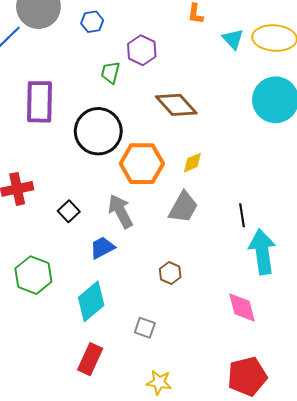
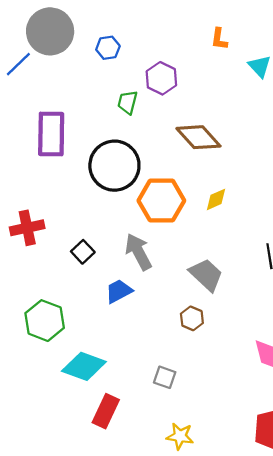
gray trapezoid: (183, 207) -> (206, 275), moved, turned -76
cyan diamond: (91, 301) -> (84, 366), moved, turned 60

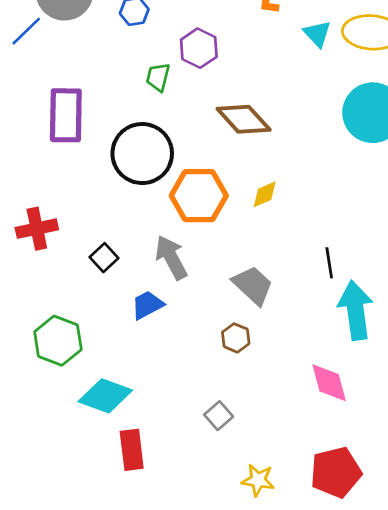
gray square: (165, 377) -> (219, 416), moved, turned 30
red rectangle: (106, 411) -> (132, 450), turned -32
yellow star: (180, 436) -> (258, 480), moved

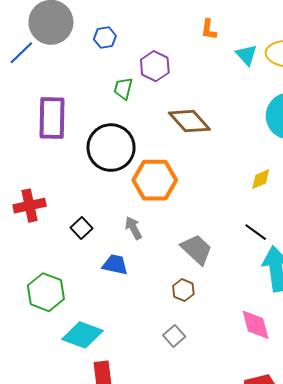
yellow diamond: (265, 194) -> (261, 179), moved
gray arrow: (171, 258) -> (133, 228), size x0.7
black line: (329, 263) -> (256, 232), turned -45
blue trapezoid: (147, 305) -> (115, 265), turned 40
gray square: (219, 416) -> (174, 336), moved

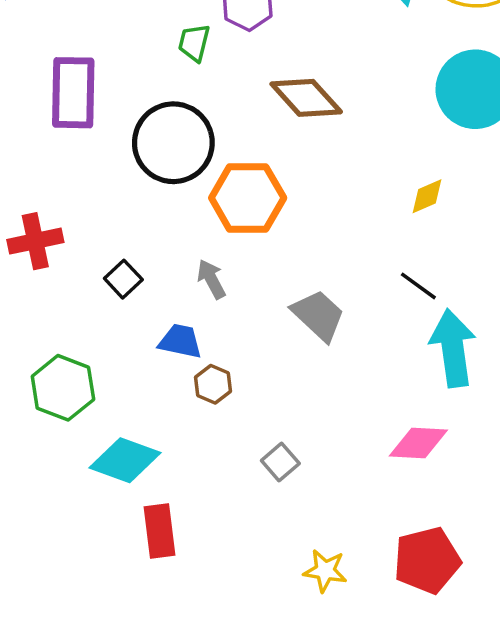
brown hexagon: (183, 290) -> (213, 384), moved
pink diamond: (256, 325) -> (418, 443), turned -72

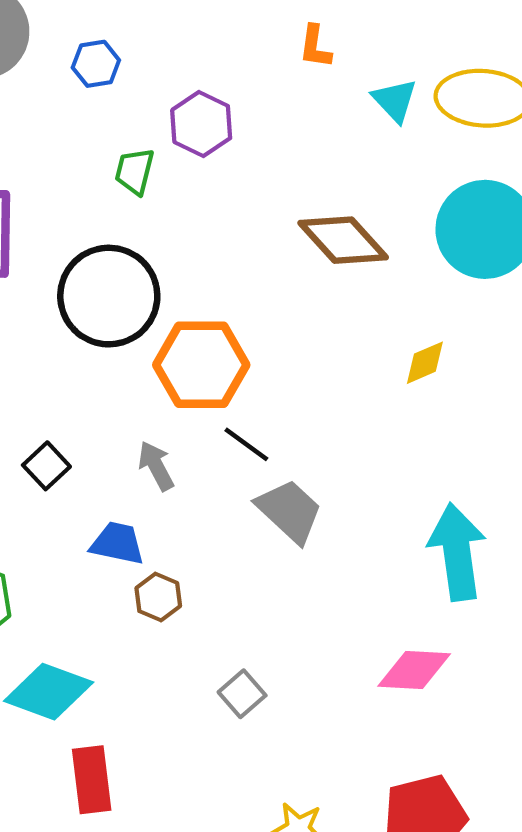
brown diamond: (306, 98) -> (343, 240), moved
black line: (418, 286) -> (246, 444), moved

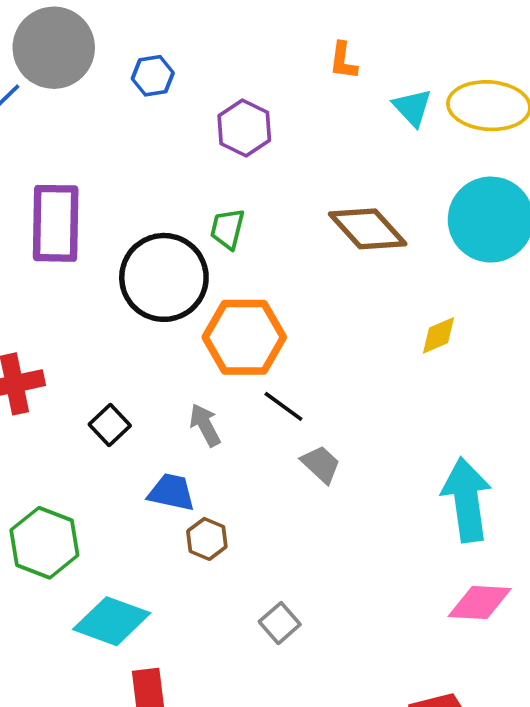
green trapezoid: (135, 171) -> (227, 229), moved
gray trapezoid: (289, 511) -> (321, 464), size x0.7
pink diamond: (414, 670) -> (480, 602), moved

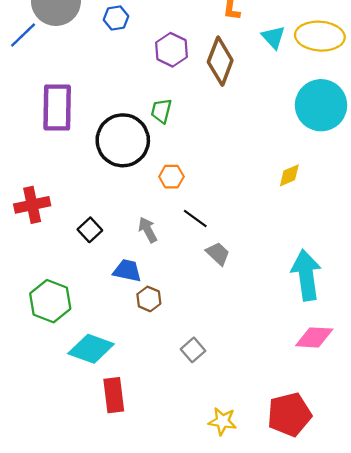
brown diamond: (368, 229) -> (220, 61), moved, turned 63
orange hexagon: (244, 337) -> (171, 177), size x0.5

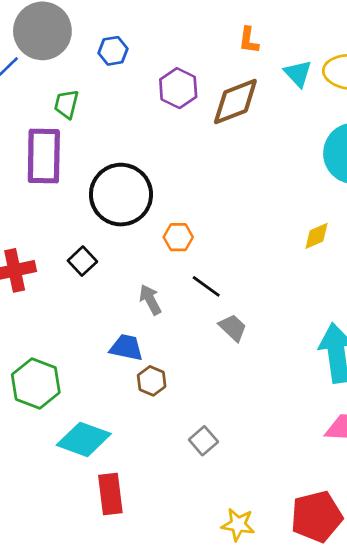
brown diamond: (220, 61) -> (235, 101), turned 48
green trapezoid: (161, 111) -> (66, 104), moved
black square: (90, 230) -> (82, 261), moved

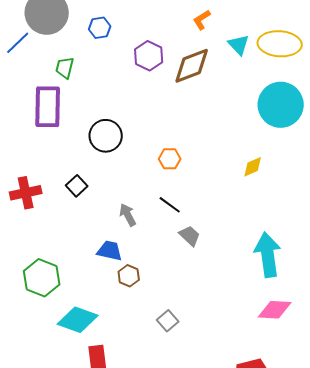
orange L-shape: (249, 40) -> (202, 20), turned 50
black circle: (121, 195) -> (106, 136), size x0.7
orange hexagon: (178, 237) -> (170, 159), moved

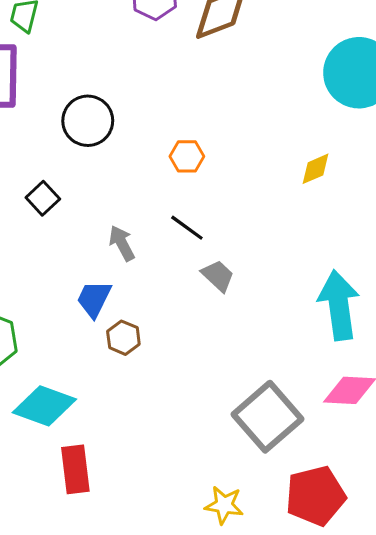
blue trapezoid: (110, 251) -> (94, 299), turned -76
gray square: (168, 321) -> (268, 417), moved, size x2.0

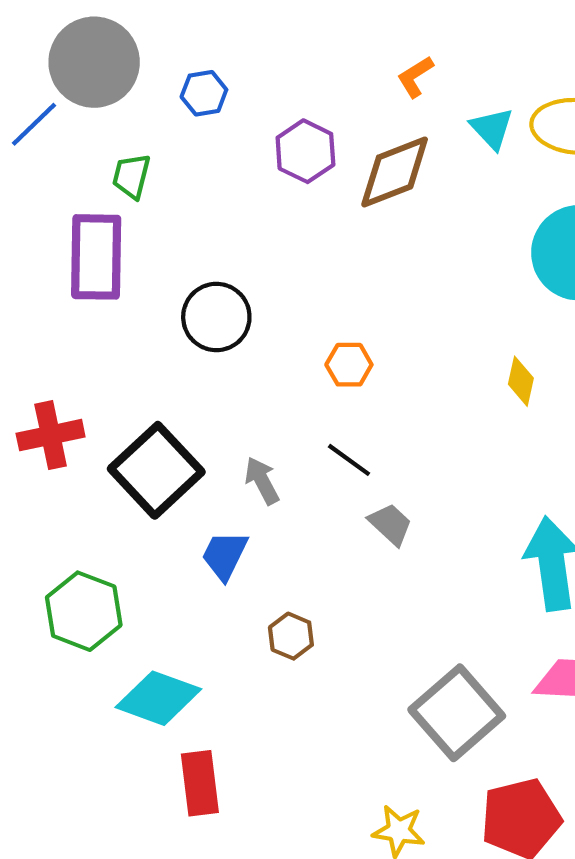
yellow diamond: (316, 169) -> (521, 381), turned -54
black square: (43, 198) -> (156, 470), moved, size x2.0
brown hexagon: (123, 338) -> (291, 636), moved

